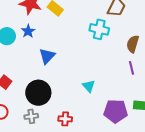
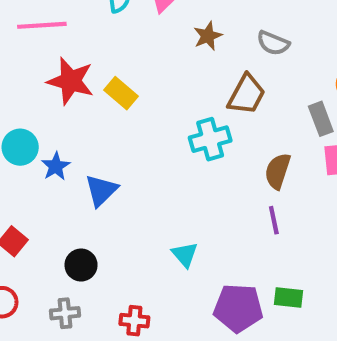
cyan cross: (99, 29) -> (210, 139), turned -30
blue star: (28, 31) -> (56, 166), moved
black circle: (38, 93) -> (81, 265), size x0.6

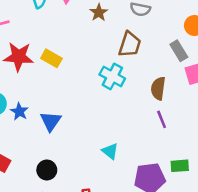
cyan cross: (210, 139) -> (112, 76), turned -35

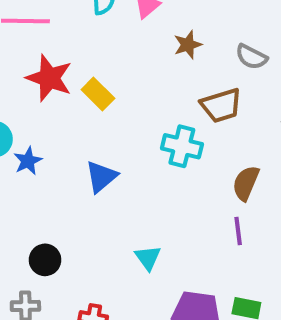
brown trapezoid: (130, 44) -> (221, 105), turned 40
cyan cross: (112, 76) -> (182, 146), turned -30
blue triangle: (51, 121) -> (101, 177), moved

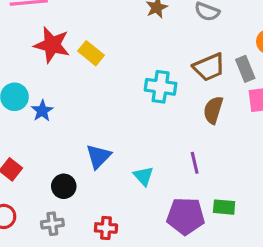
brown trapezoid: (221, 105) -> (209, 67), moved
blue triangle: (101, 177) -> (98, 156), moved
purple line: (238, 231) -> (195, 163), moved

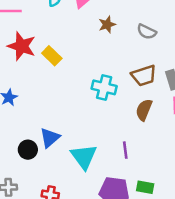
cyan triangle: (143, 176) -> (84, 157), size x1.6
black circle: (64, 186) -> (28, 150), moved

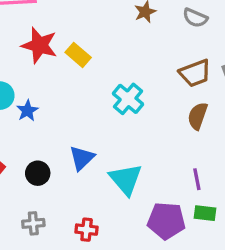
cyan cross: (104, 87) -> (128, 99), moved, turned 30
black circle: (28, 150) -> (38, 173), moved
purple line: (125, 150) -> (197, 179), moved

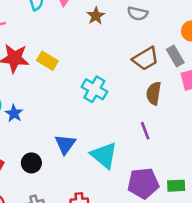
purple line: (197, 179) -> (145, 131), moved
green rectangle: (205, 213) -> (176, 186), moved

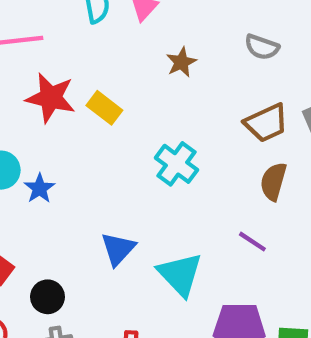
brown star: (96, 16) -> (181, 62), moved
purple line: (145, 131) -> (252, 242), turned -42
black circle: (31, 163) -> (47, 297), moved

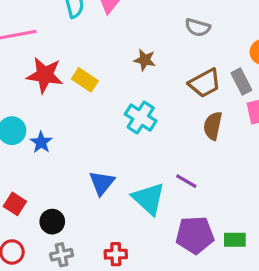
brown star: (181, 62) -> (145, 60), moved, turned -30
purple line: (252, 242) -> (186, 181), moved

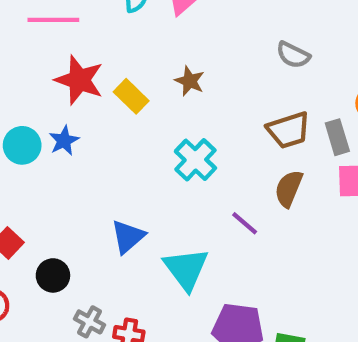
brown star: (145, 60) -> (190, 81), moved
blue star: (41, 142) -> (64, 141), moved
purple line: (186, 181) -> (245, 223), moved
gray cross: (62, 255) -> (89, 322), moved, turned 30

